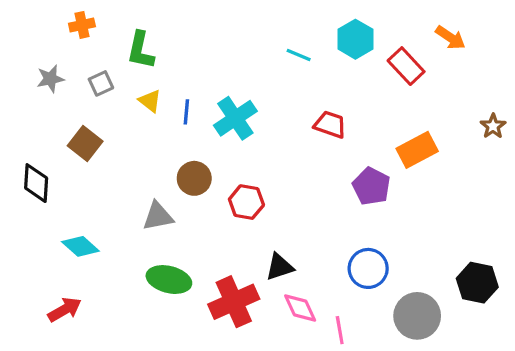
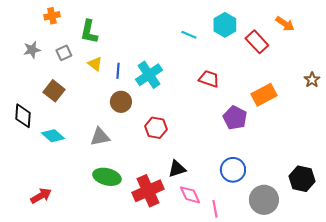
brown circle: (194, 178) -> (121, 102), moved
cyan diamond: (80, 246) -> (53, 136), moved

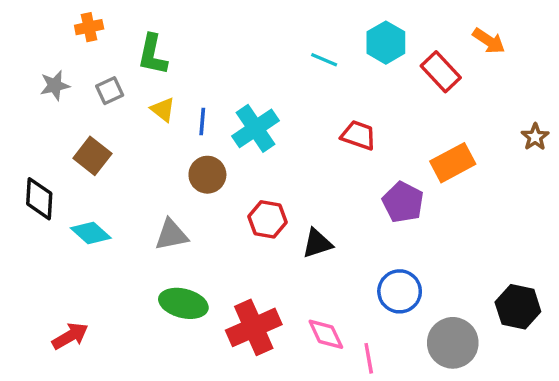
black triangle: (177, 169) -> (317, 243), moved

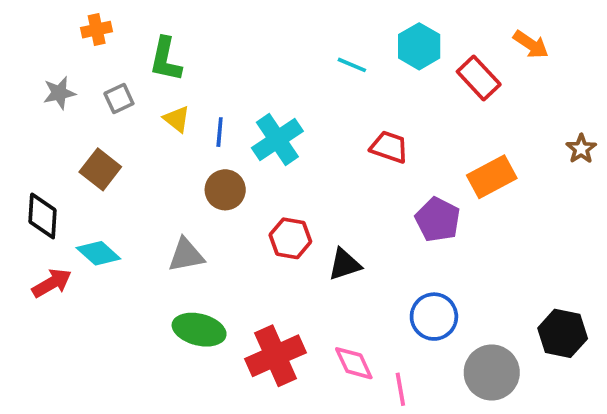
red arrow: (70, 336) -> (52, 283), moved

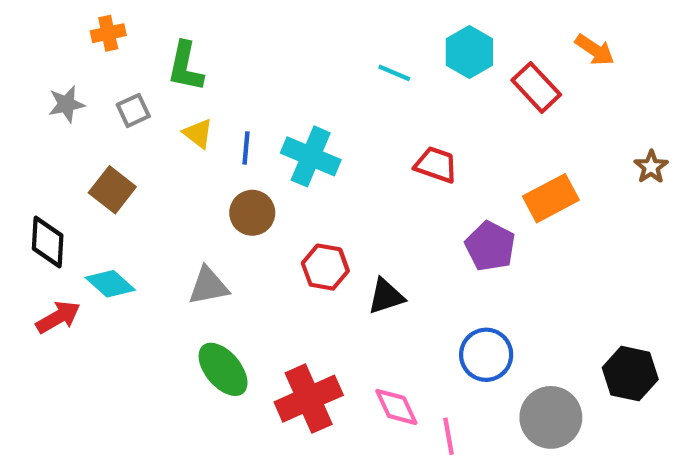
cyan cross: (277, 140) -> (311, 156), turned -33
green ellipse: (199, 330) -> (223, 369), turned 36

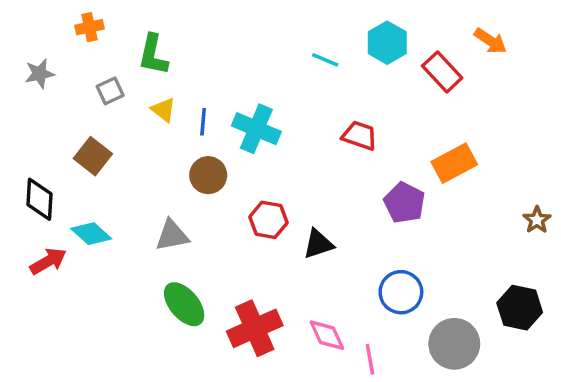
gray star: (66, 104) -> (40, 74), moved
brown star: (651, 167) -> (537, 220), moved

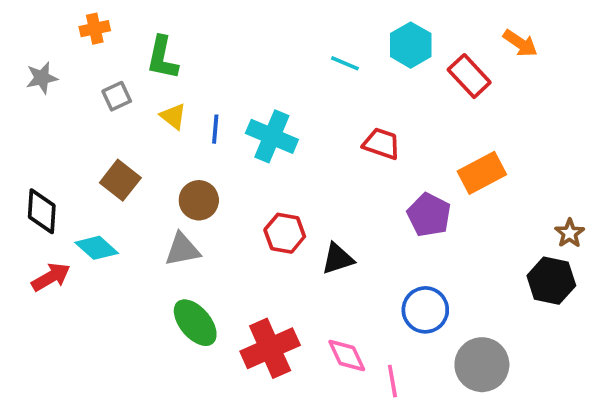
brown square: (93, 156) -> (120, 180), moved
brown circle: (208, 175) -> (199, 200), moved
black hexagon: (520, 308) -> (551, 281), moved

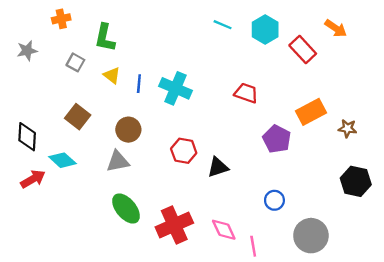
cyan line: (345, 63) -> (223, 25), moved
gray square: (117, 96) -> (75, 62), turned -36
brown star: (570, 233) -> (347, 128), moved, turned -30
blue circle: (425, 310) -> (274, 200), size x0.7

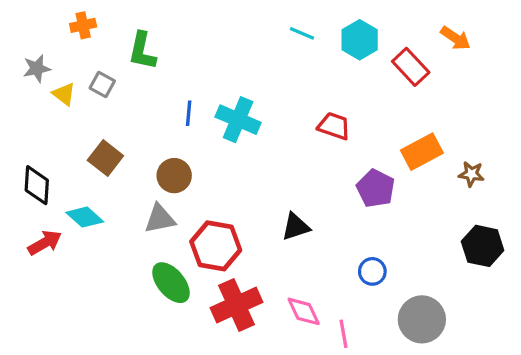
yellow triangle: (112, 75) -> (64, 94), moved
red hexagon: (184, 151) -> (216, 246), moved, size x1.4

